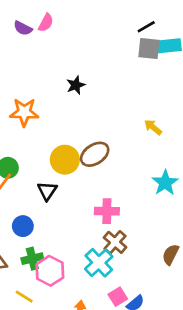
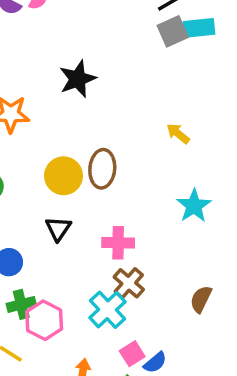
gray square: (149, 49) -> (173, 31), turned -30
black star: (76, 85) -> (78, 79), size x1.5
brown ellipse: (95, 154) -> (102, 169), turned -52
black triangle: (47, 191) -> (58, 229), moved

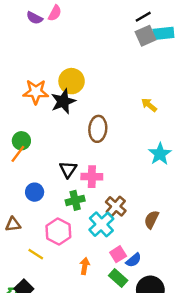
black star: (78, 79) -> (63, 101), moved
yellow circle: (64, 176) -> (72, 81), moved
pink cross: (118, 243) -> (92, 177), moved
brown semicircle: (201, 299) -> (152, 220), moved
green cross: (21, 304) -> (75, 200), moved

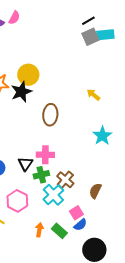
black triangle: (68, 169) -> (25, 164), moved
green cross: (75, 200) -> (41, 175), moved
pink square: (118, 254) -> (76, 213), moved
green rectangle: (118, 278) -> (59, 231), moved

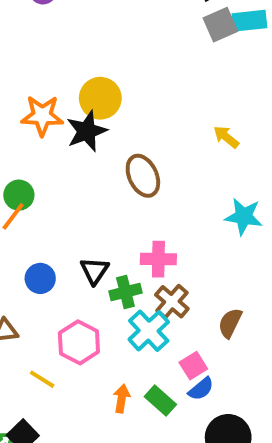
brown ellipse: (50, 115) -> (143, 176), turned -30
cyan star: (102, 136) -> (244, 216), turned -30
pink cross: (45, 155) -> (158, 259), moved

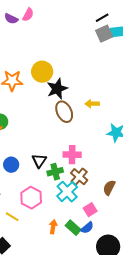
black star: (87, 131) -> (57, 89), moved
yellow arrow: (226, 137) -> (92, 104), moved, turned -40
blue semicircle: (201, 389) -> (87, 228), moved

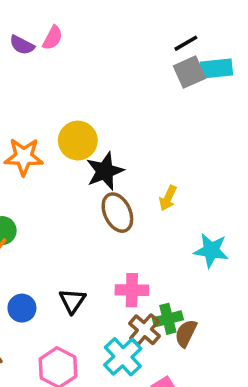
yellow arrow: (92, 104) -> (168, 198), turned -64
green cross: (55, 172) -> (168, 319), moved
brown semicircle: (109, 188) -> (186, 333), moved

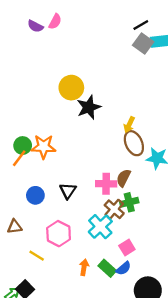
gray square: (189, 72) -> (143, 44), turned -30
orange star: (24, 157) -> (44, 147), moved
brown ellipse: (117, 213) -> (134, 143), moved
brown semicircle: (186, 333) -> (123, 178), moved

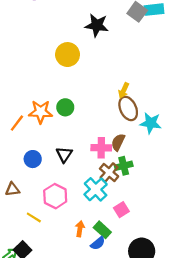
black star: (89, 107) -> (97, 25), moved, turned 30
green circle: (23, 146) -> (65, 107), moved
blue semicircle: (123, 268) -> (98, 243), moved

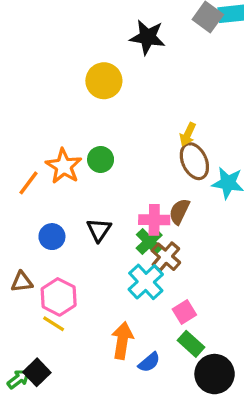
orange star: (41, 112) -> (64, 166), turned 30
green cross: (124, 166) -> (149, 242), moved, turned -30
pink hexagon: (55, 196) -> (59, 297), moved
orange arrow: (80, 229) -> (122, 340), size x1.5
green rectangle: (102, 230) -> (191, 344), moved

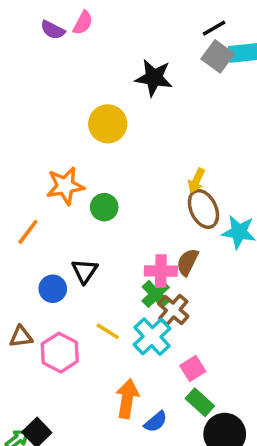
orange star: (64, 166) -> (65, 186), moved, turned 30
black triangle: (99, 230) -> (85, 271), moved
yellow line: (54, 324) -> (108, 331), moved

